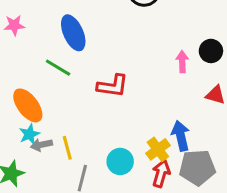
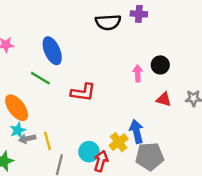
red arrow: (161, 174) -> (101, 161), moved

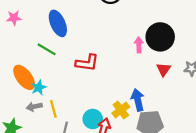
black circle: (160, 65) -> (160, 37), size x1.6
red triangle: (164, 99) -> (164, 70), turned 48
cyan star: (18, 130) -> (39, 88), moved

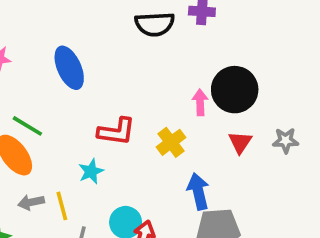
green line: (47, 49) -> (27, 126), moved
cyan star: (39, 88) -> (91, 171), moved
yellow cross: (121, 110) -> (171, 142), moved

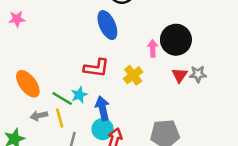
blue ellipse: (69, 68) -> (107, 25), moved
green line: (27, 126) -> (62, 98), moved
gray star: (286, 141) -> (198, 74), moved
blue arrow: (198, 191) -> (103, 108), moved

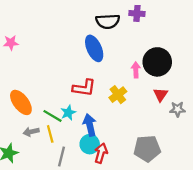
gray star: (198, 74) -> (178, 109), moved

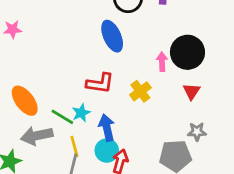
gray star: (178, 109) -> (197, 132), moved
gray arrow: (31, 132) -> (37, 136), size x1.6
yellow line: (50, 134) -> (74, 146), moved

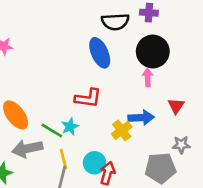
black circle: (187, 52) -> (153, 52), moved
yellow cross: (140, 91) -> (122, 130), moved
blue arrow: (107, 128) -> (141, 118), moved, turned 100

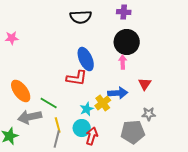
black semicircle: (115, 22) -> (81, 17), moved
blue ellipse: (100, 53) -> (86, 59), moved
cyan star: (70, 127) -> (87, 109), moved

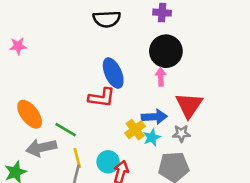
red triangle: (145, 84) -> (189, 105), size x1.6
cyan star: (87, 109) -> (152, 137), moved
gray star: (149, 114) -> (181, 133), moved

